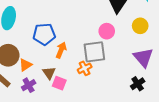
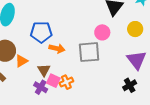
orange arrow: (61, 50) -> (57, 48), turned 77
orange cross: (85, 68) -> (66, 82), moved
purple cross: (29, 85) -> (41, 87), moved, turned -32

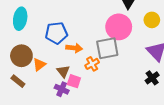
pink circle: (102, 32) -> (119, 27), size x1.6
orange cross: (66, 82) -> (92, 64), moved

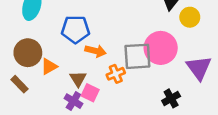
yellow circle: (152, 20) -> (190, 17), moved
pink circle: (119, 27) -> (161, 48), moved
black cross: (152, 78) -> (171, 98), moved

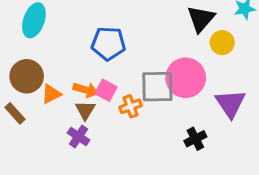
blue pentagon: (75, 29) -> (108, 44), moved
orange arrow: (96, 51) -> (86, 90), moved
pink square: (90, 93) -> (106, 90), moved

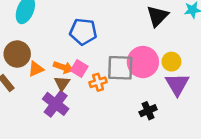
yellow circle: (222, 43) -> (171, 62), moved
purple cross: (78, 137) -> (56, 104), size x1.5

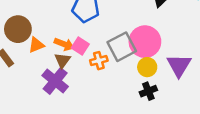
yellow circle: (171, 62) -> (147, 67), moved
gray square: (120, 68) -> (122, 47), turned -32

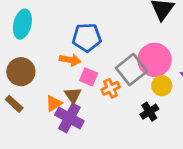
orange arrow: (64, 44) -> (70, 60), moved
orange triangle: (36, 45) -> (54, 103), moved
black cross: (148, 91) -> (149, 112), moved

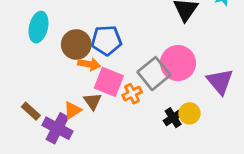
brown circle: (21, 72) -> (76, 44), moved
pink square: (89, 77) -> (109, 82), size x1.5
yellow circle: (162, 86) -> (189, 113), moved
purple cross: (69, 118) -> (57, 128), moved

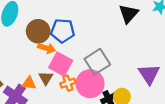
pink circle: (178, 63) -> (90, 84), moved
orange cross: (132, 94) -> (68, 83), moved
orange triangle: (72, 110) -> (29, 83), turned 32

